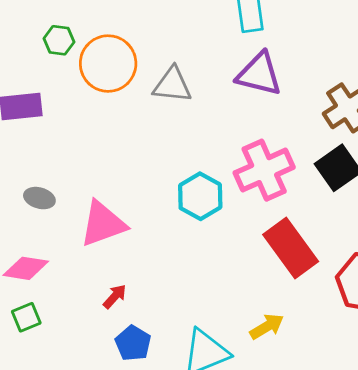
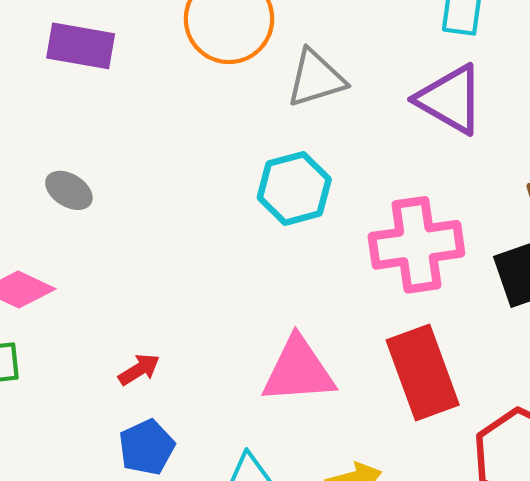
gray triangle: (172, 85) -> (316, 78), turned -39
cyan hexagon: (200, 196) -> (294, 189), moved
pink triangle: (103, 224) -> (298, 370), moved

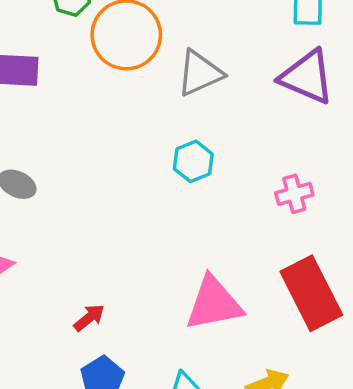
cyan hexagon: (294, 189) -> (193, 161), size x0.7
pink cross: (416, 245) -> (294, 194), size x0.5

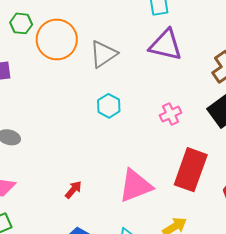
red rectangle: (311, 293) -> (191, 170), turned 57
red arrow: (89, 318) -> (73, 190), moved

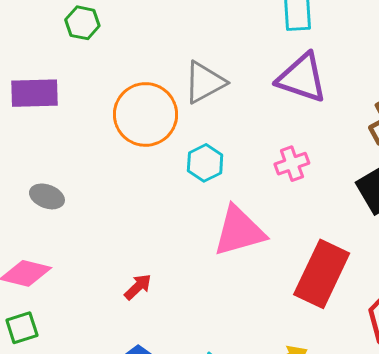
orange circle: (57, 40) -> (146, 114), moved
pink cross: (171, 114) -> (292, 164), moved
pink triangle: (135, 186) -> (239, 231), moved

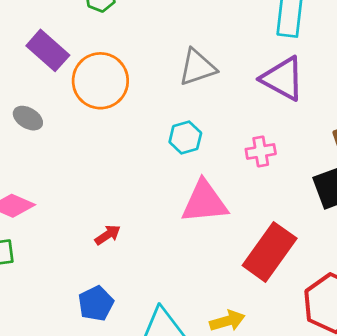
purple rectangle: (34, 93) -> (48, 50), turned 33
orange circle: (146, 114) -> (100, 81), moved
gray ellipse: (47, 196) -> (28, 118), moved

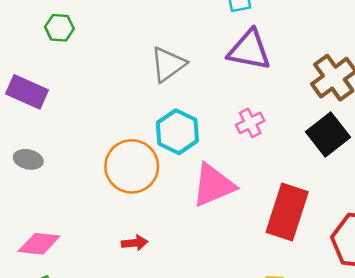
orange circle: (100, 81) -> (132, 166), moved
cyan hexagon: (185, 137) -> (177, 132), size x1.4
red arrow: (108, 235) -> (135, 243), turned 45

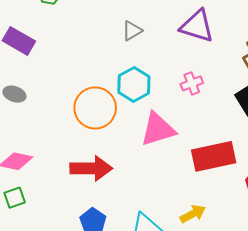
gray triangle: (168, 64) -> (132, 31), size x0.7
red rectangle: (287, 212) -> (214, 156), turned 54
red arrow: (135, 243) -> (91, 168), size x2.0

